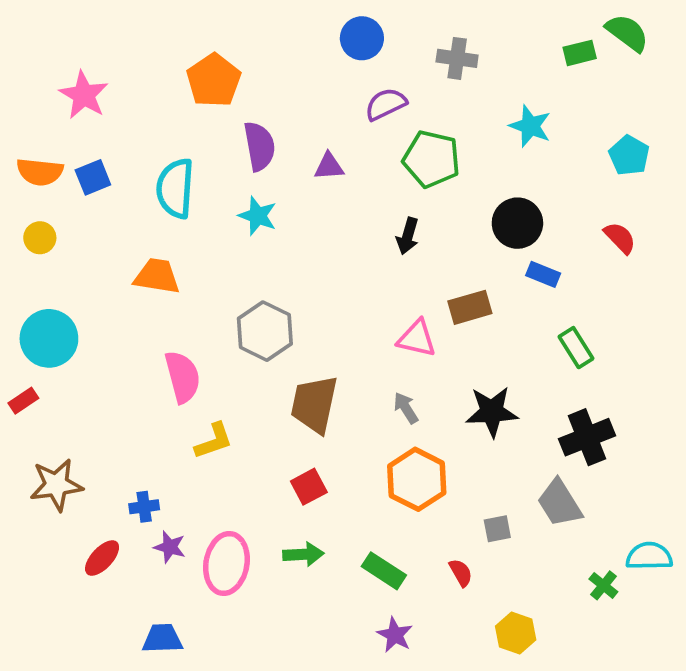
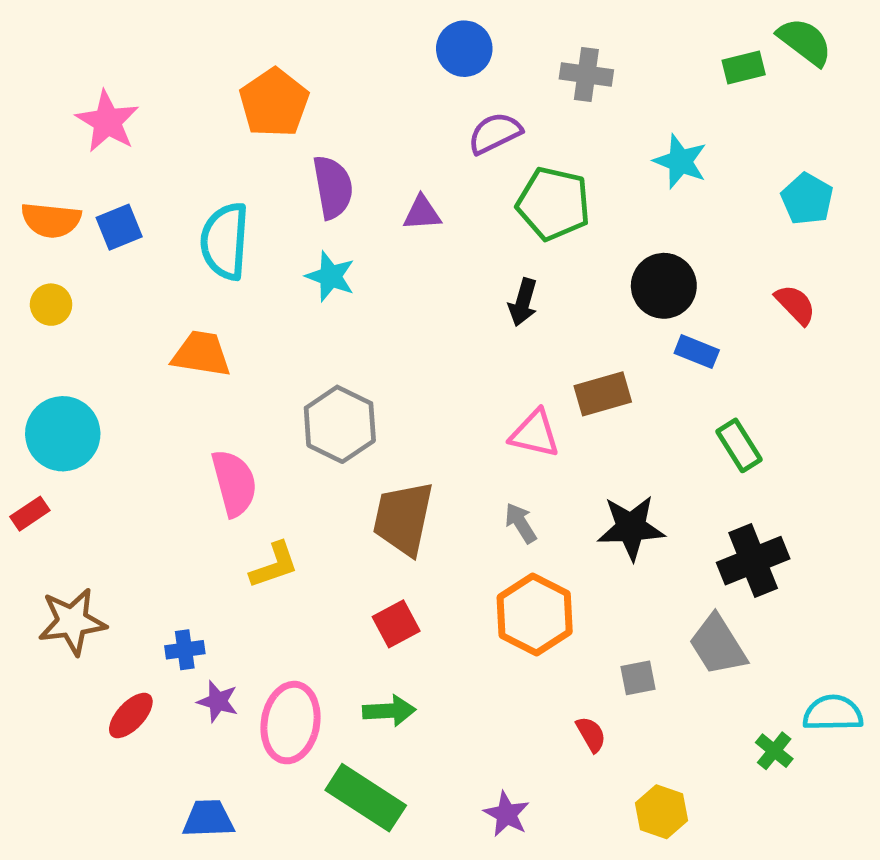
green rectangle: (384, 571) -> (366, 798), moved, size x1.4

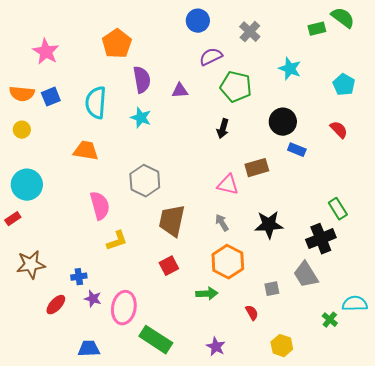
gray cross: (586, 74) -> (250, 32), turned 35
green rectangle: (739, 445) -> (338, 209), moved
green arrow: (389, 711) -> (207, 294), moved

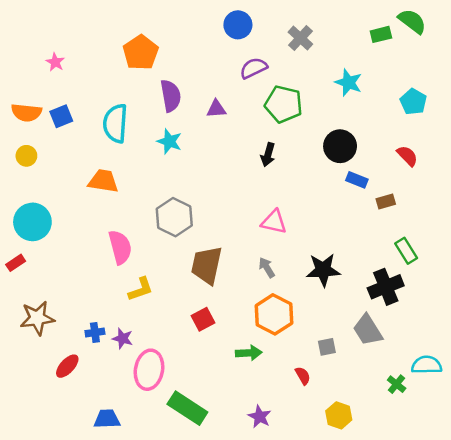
pink star: (46, 52) -> (55, 62), size x0.6
brown rectangle: (257, 168) -> (386, 201), moved, size x0.7
purple star: (93, 299) -> (123, 338), moved

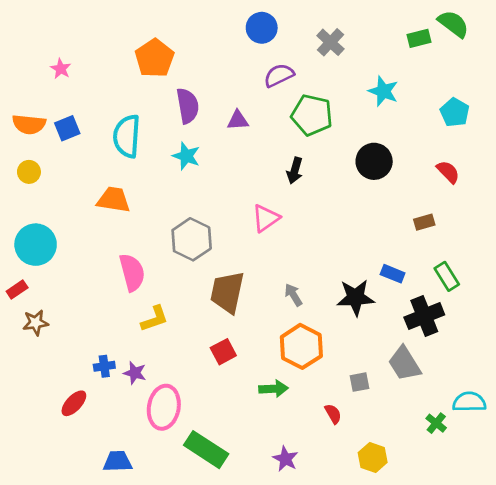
blue rectangle: (357, 180) -> (393, 274), moved
pink triangle: (274, 222) -> (266, 218), moved, turned -48
brown star: (37, 318) -> (36, 323), moved, size x0.7

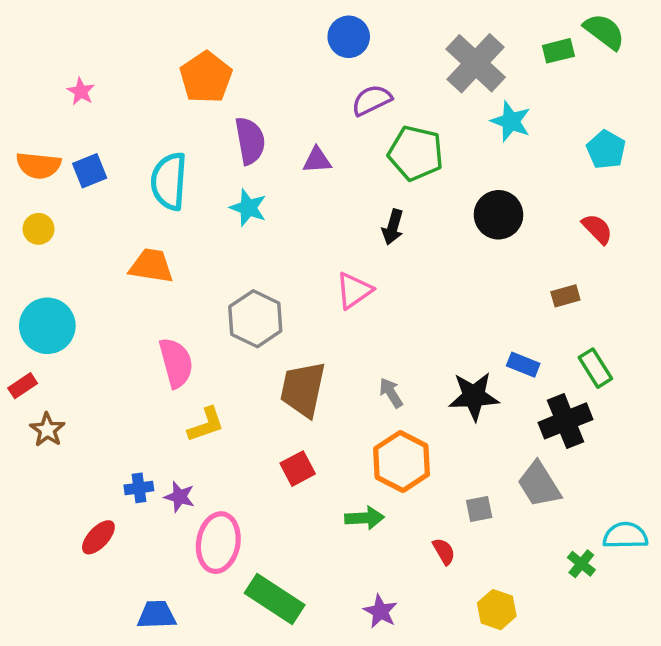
gray cross: (330, 42) -> (476, 63), moved, size x1.6
brown star: (36, 323) -> (47, 430), turned -30

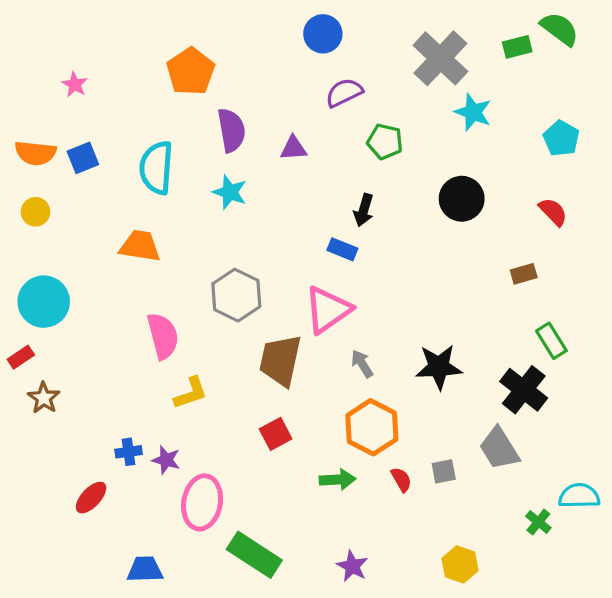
green pentagon: (416, 153) -> (385, 142), size x0.7
pink triangle: (354, 291) -> (328, 310), moved, size x1.4
blue rectangle: (523, 365) -> (342, 249), moved
black cross: (565, 421) -> (524, 390), turned -30
red semicircle: (444, 551) -> (401, 480), moved

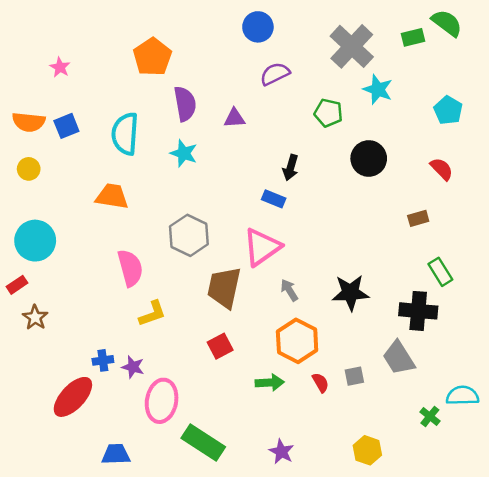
green pentagon: (385, 142) -> (328, 113), moved
black cross: (524, 390) -> (418, 311), turned -33
red ellipse: (91, 498) -> (73, 397), size x1.6

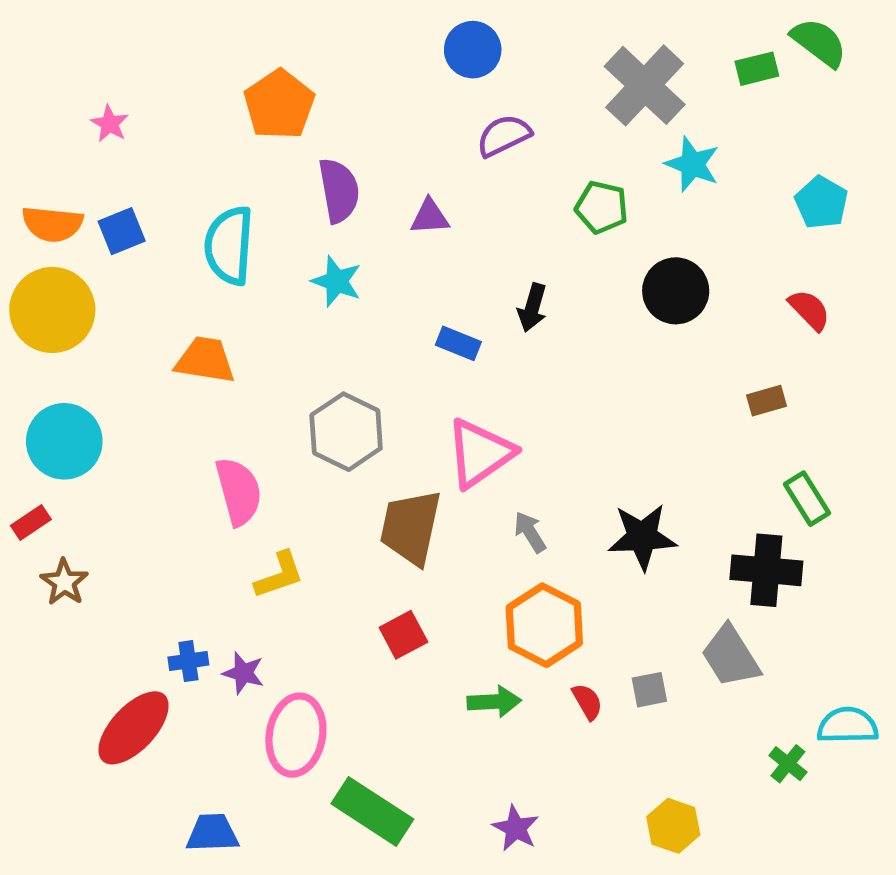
yellow circle: (29, 169) -> (52, 310), size x2.0
blue rectangle: (274, 199) -> (458, 343), moved

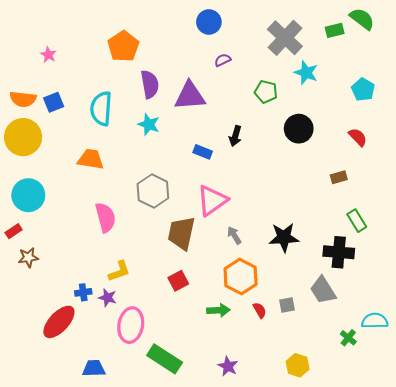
purple semicircle: (504, 136) -> (223, 60), size x0.7
purple triangle: (430, 217) -> (190, 96), size x1.8
yellow L-shape: (279, 575) -> (119, 271), moved
brown star: (64, 582) -> (28, 257), turned 30

